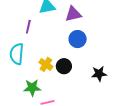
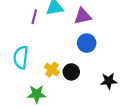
purple line: (28, 27) -> (34, 17), moved

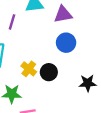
purple line: (34, 17) -> (12, 22), moved

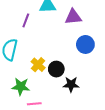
blue circle: (66, 43) -> (85, 44), moved
black star: (88, 83) -> (71, 84), moved

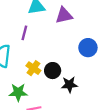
purple line: (26, 20) -> (24, 33), moved
blue circle: (85, 44) -> (88, 48), moved

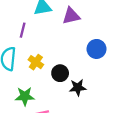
purple line: (24, 33) -> (23, 30), moved
yellow cross: (33, 68) -> (36, 62), moved

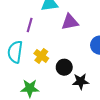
purple triangle: (71, 16) -> (70, 22), moved

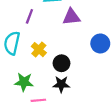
black star: (81, 81) -> (61, 84), moved

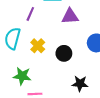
black circle: (62, 63) -> (64, 53), moved
black star: (61, 84) -> (80, 84), moved

